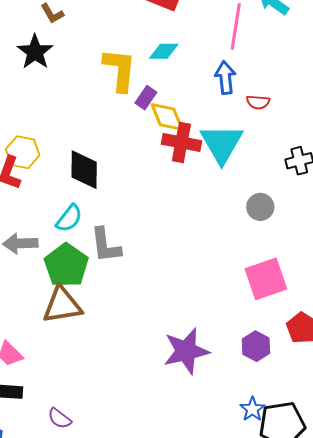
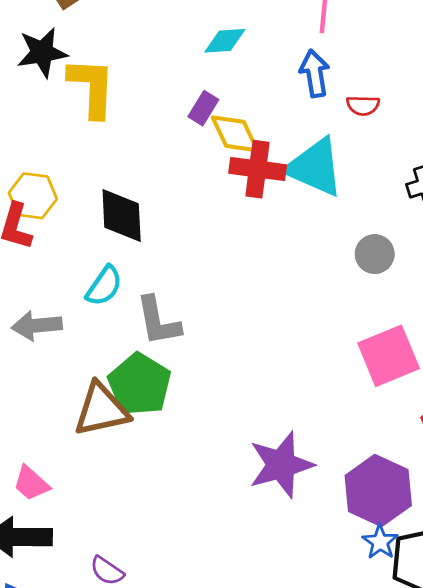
black star: (35, 52) -> (42, 52), turned 30
yellow L-shape: (120, 70) -> (92, 87), moved
cyan triangle: (222, 144) -> (315, 167), turned -33
green pentagon: (66, 265) -> (140, 384), moved
purple hexagon: (256, 346) -> (378, 491), moved, size x1.6

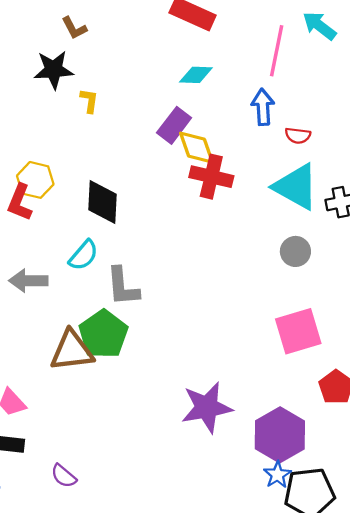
yellow L-shape: (92, 87) -> (89, 101), size x0.5
purple rectangle: (203, 108) -> (174, 125), size x1.4
cyan triangle: (315, 167) -> (296, 187), moved

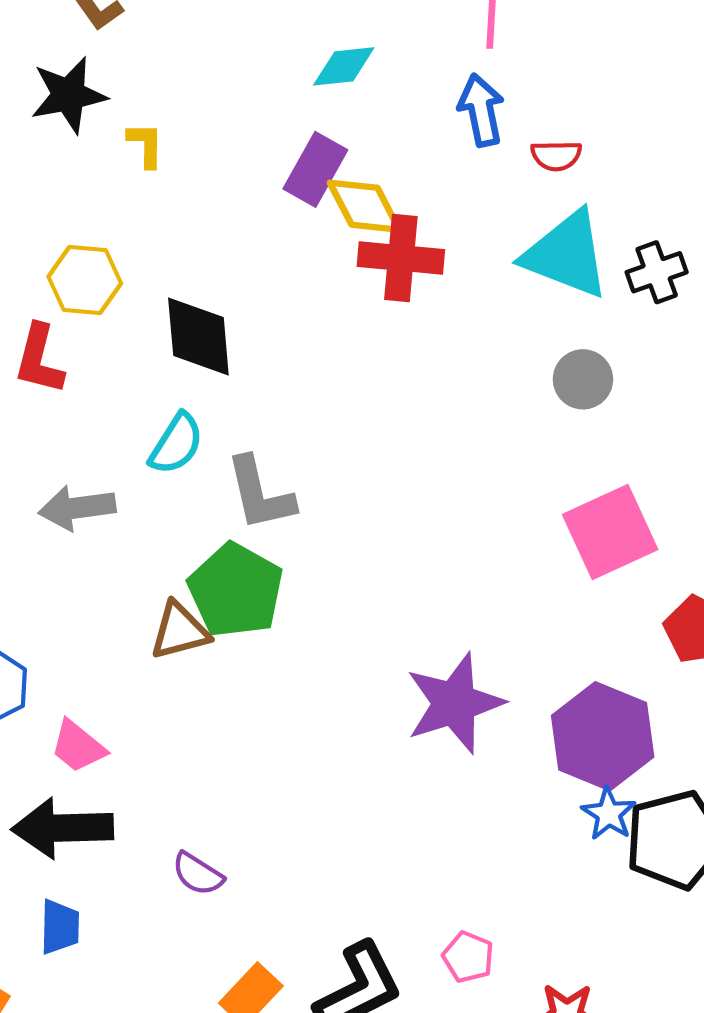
yellow hexagon: (35, 180) -> (85, 280), moved
brown triangle: (72, 351) -> (180, 631), size x0.7

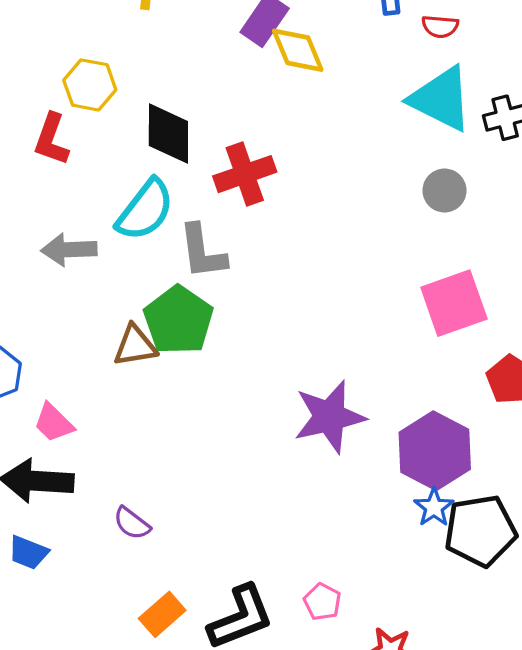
red cross: (401, 258) -> (245, 174), moved, turned -30
cyan semicircle: (176, 444) -> (145, 210), size x1.4
blue trapezoid: (60, 927) -> (28, 552), turned 105

